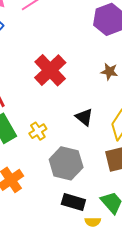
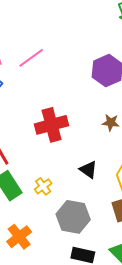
red cross: (50, 70) -> (52, 125), turned 32

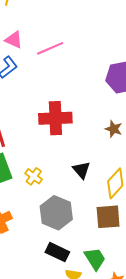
yellow cross: (43, 186) -> (34, 176), turned -30

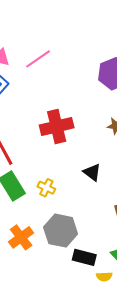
gray hexagon: (56, 213) -> (61, 231), moved

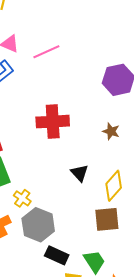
yellow cross: (46, 188) -> (22, 198), moved

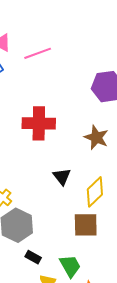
brown star: (111, 131) -> (96, 137), size x1.4
black rectangle: (57, 255) -> (33, 257), size x0.7

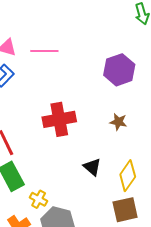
pink line: (38, 53) -> (44, 51), turned 32
brown star: (96, 137) -> (118, 122), size x0.7

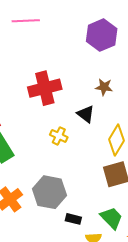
black triangle: (92, 167) -> (86, 114), moved
yellow cross: (39, 199) -> (59, 136), moved

